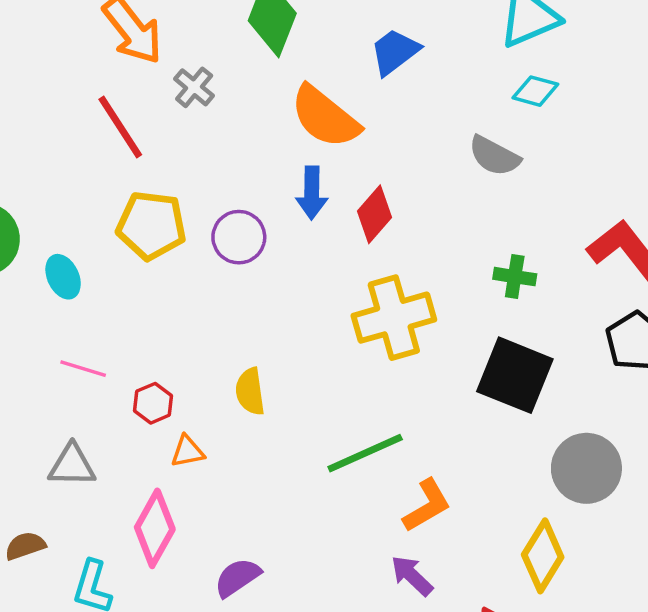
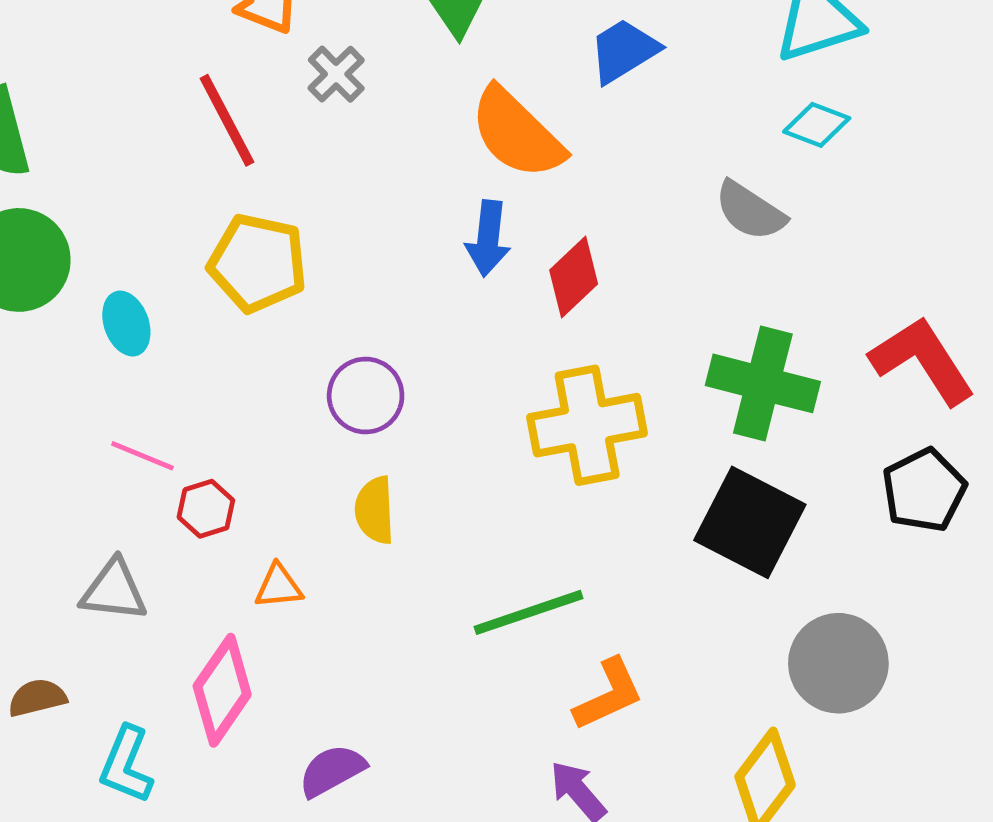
purple circle: (239, 237) -> (366, 396), moved
green cross: (515, 277) -> (763, 383), size x1.8
red hexagon: (153, 403) -> (206, 509), moved

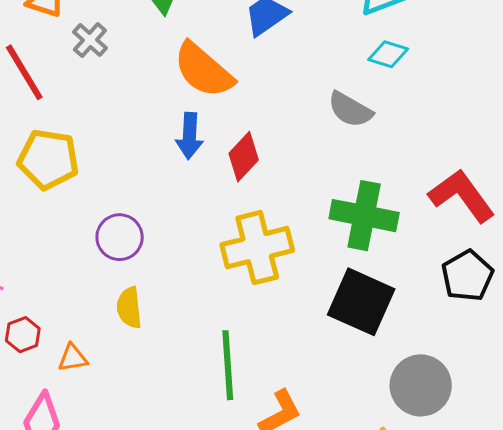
red hexagon: (206, 509) -> (23, 335), moved
green line: (528, 612) -> (228, 365), turned -72

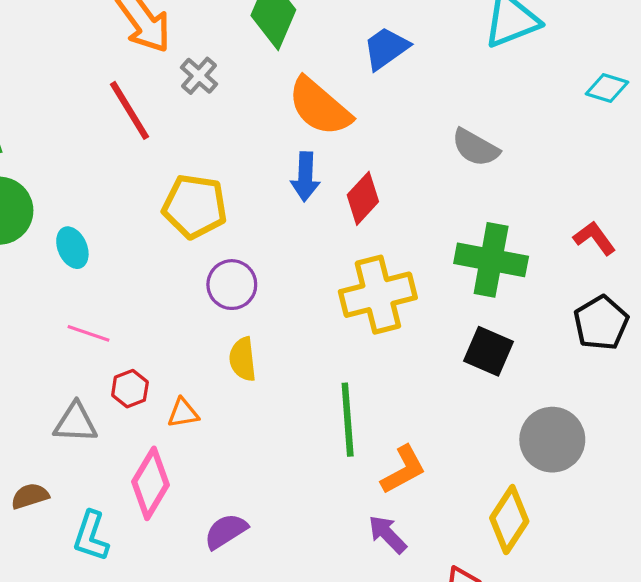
cyan diamond: (388, 54) -> (607, 88), moved
yellow pentagon: (48, 159) -> (195, 206), moved
red L-shape: (462, 196) -> (594, 238), size x0.6
black square: (361, 302) -> (488, 351), size x0.7

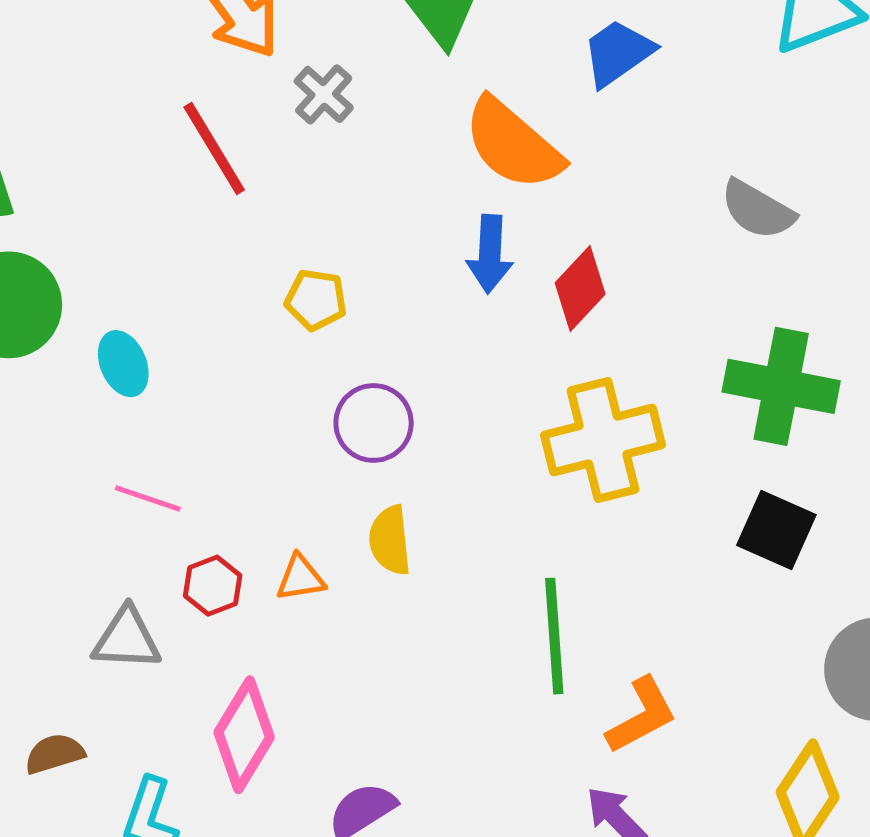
yellow pentagon: (195, 206) -> (316, 300), size x0.6
orange triangle: (183, 413) -> (301, 578), moved

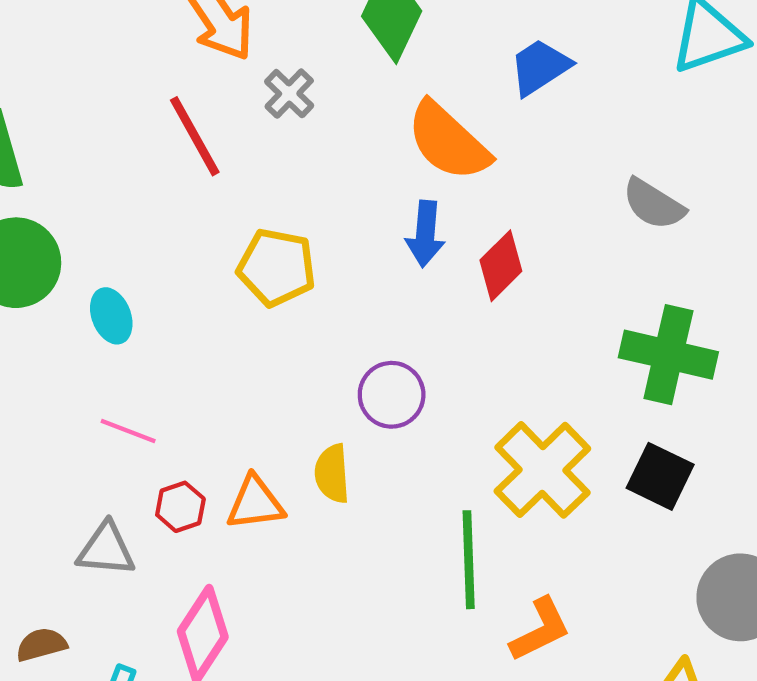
yellow pentagon: (316, 300) -> (276, 267), size x1.5
purple circle: (374, 423) -> (392, 395), moved
yellow cross: (603, 440) -> (542, 470), moved, turned -32
orange triangle: (301, 578) -> (255, 503), size x1.4

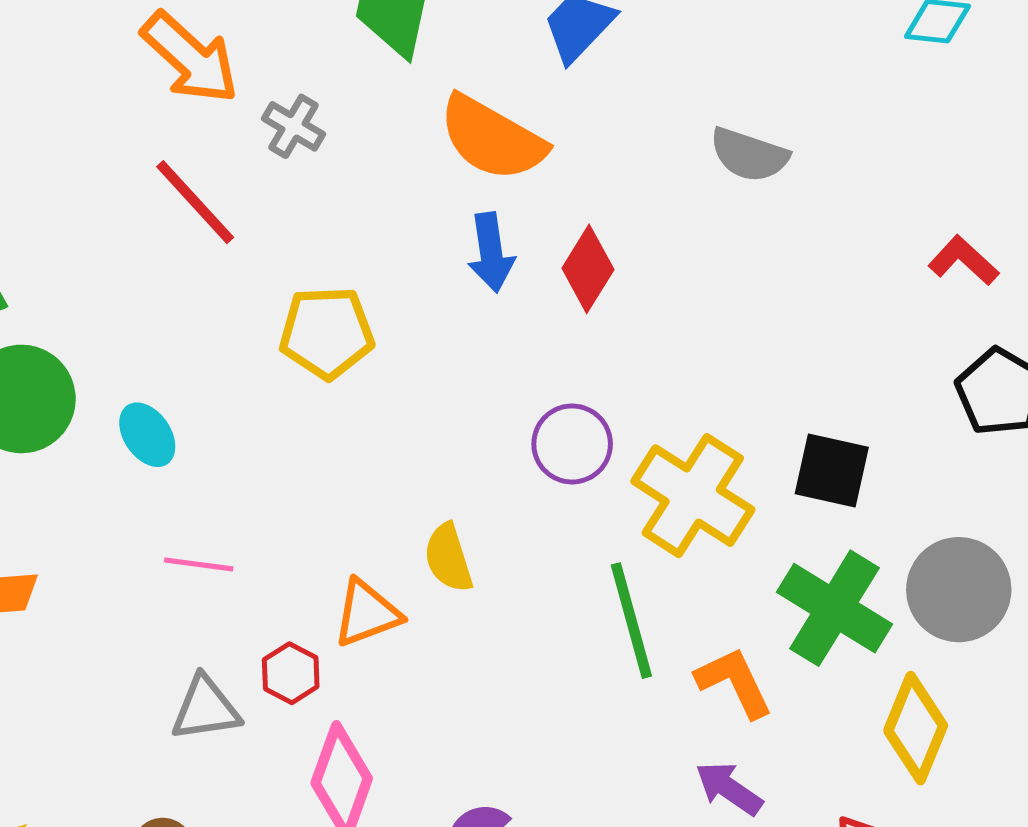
green cross: (668, 355) -> (835, 608), moved, turned 32
purple circle: (392, 395) -> (572, 444), moved
red hexagon: (180, 507) -> (291, 673), moved
orange L-shape: (540, 630) -> (734, 682), turned -76

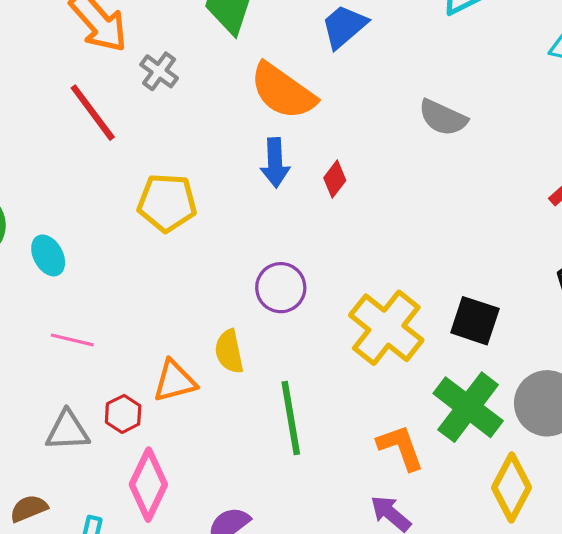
red diamond: (588, 269) -> (335, 179), size x0.7
purple circle: (572, 444) -> (281, 288), moved
green line: (631, 621) -> (291, 418), moved

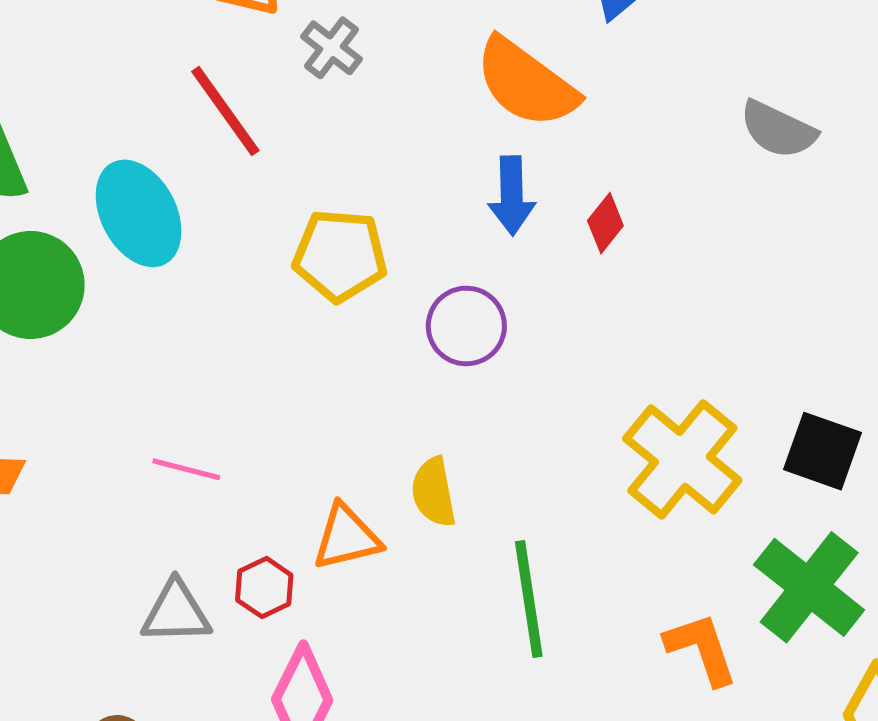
cyan ellipse: (48, 255) -> (139, 213), moved, size x1.6
purple circle: (281, 288) -> (466, 326), moved

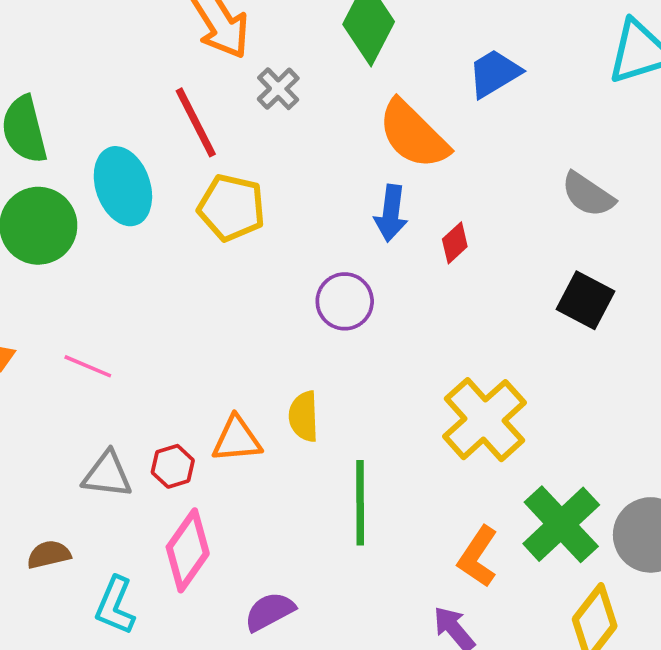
yellow pentagon: (340, 255) -> (232, 208), moved
black square: (822, 451) -> (586, 300), moved
pink line: (186, 469) -> (88, 366), moved
orange L-shape: (701, 649) -> (478, 557), turned -136

